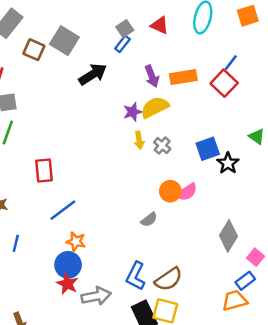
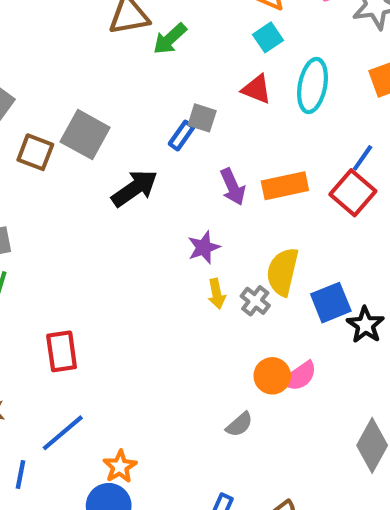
red triangle: (160, 25) -> (257, 89), moved
gray square: (125, 29) -> (202, 118), moved, turned -35
yellow semicircle: (155, 107) -> (283, 272), moved, turned -48
blue line: (63, 210) -> (63, 433), moved
orange star: (76, 242) -> (120, 467), turned 30

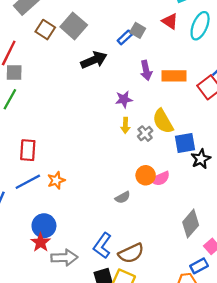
yellow semicircle: (283, 272) -> (163, 121), turned -55
red rectangle: (62, 351) -> (28, 150), moved
orange star: (120, 467) -> (56, 180), moved

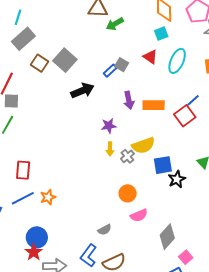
yellow semicircle: (163, 121) -> (143, 146), turned -80
pink semicircle: (160, 179) -> (139, 215), moved
gray semicircle: (123, 197) -> (105, 230), moved

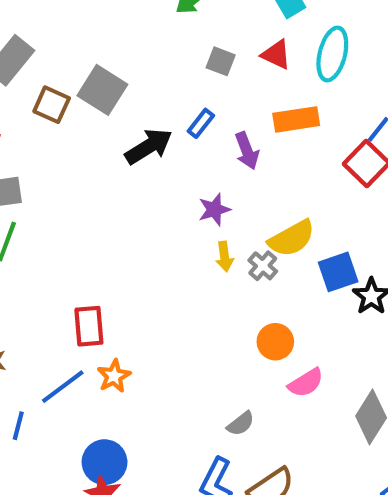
gray square: (122, 65) -> (221, 61), moved
blue rectangle: (110, 71) -> (201, 123), moved
orange rectangle: (154, 105) -> (296, 119), moved
red rectangle: (23, 170) -> (89, 326), moved

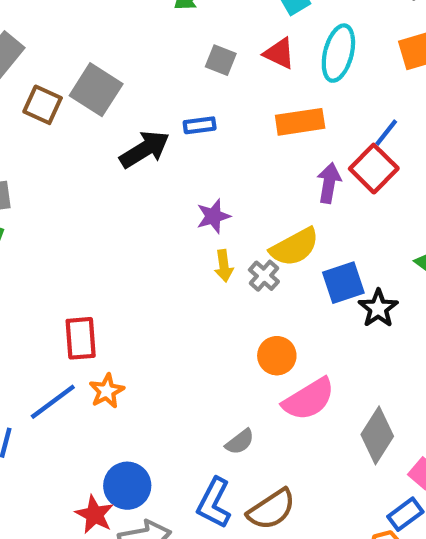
blue rectangle: (201, 123) -> (200, 125), turned 44
purple arrow: (247, 151) -> (329, 183), moved, turned -150
pink semicircle: (306, 383) -> (309, 399), size x1.4
blue circle: (105, 462) -> (127, 486), moved

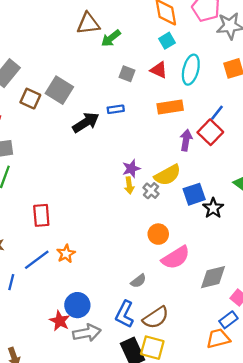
purple star: (213, 216) -> (131, 169), moved
red rectangle: (81, 338) -> (41, 215), moved
gray diamond: (377, 435) -> (213, 277), turned 44

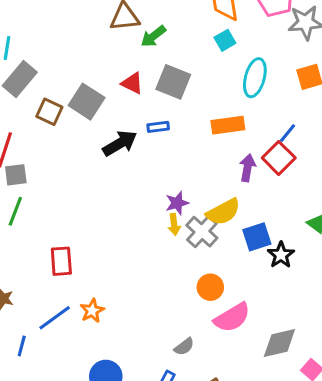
red triangle: (159, 70) -> (132, 83), moved
gray square: (127, 74) -> (173, 82), size x1.6
gray cross: (151, 191) -> (202, 232), size x1.5

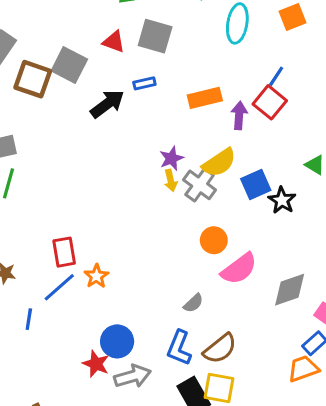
brown square: (49, 112) -> (33, 79), size x1.4
orange rectangle: (228, 125) -> (205, 98), moved
red rectangle: (61, 261) -> (64, 252), moved

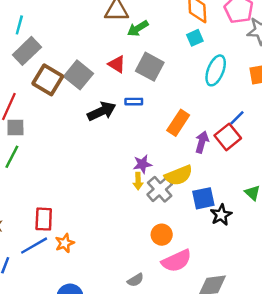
orange rectangle: (205, 98) -> (178, 123), turned -55

